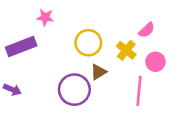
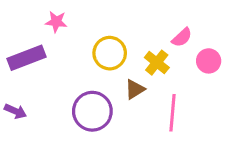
pink circle: (155, 62) -> (209, 61), moved
brown triangle: (98, 72) -> (135, 89), moved

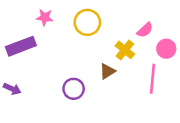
yellow circle: (110, 53) -> (87, 22), moved
purple circle: (92, 111) -> (74, 89), size x0.7
pink line: (172, 113) -> (152, 79), moved

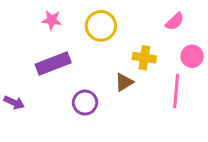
pink semicircle: (145, 30) -> (175, 22), moved
purple rectangle: (21, 46) -> (53, 63), moved
yellow cross: (125, 50) -> (144, 58), turned -30

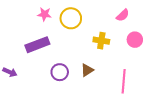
pink star: (52, 20) -> (44, 14), moved
brown triangle: (124, 82) -> (87, 70), moved
pink line: (176, 91) -> (124, 81), moved

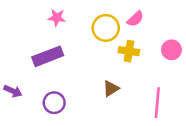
pink semicircle: (123, 15) -> (135, 19), moved
yellow circle: (71, 18) -> (106, 28), moved
purple circle: (60, 72) -> (54, 103), moved

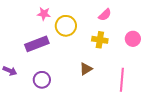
yellow circle: (106, 28) -> (66, 26), moved

